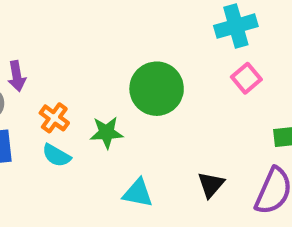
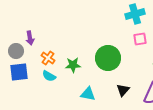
pink square: (246, 78) -> (140, 39), turned 32
green circle: (157, 89) -> (108, 58), moved

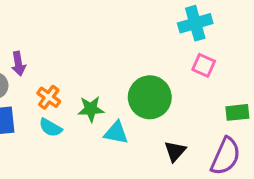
pink square: (140, 39) -> (204, 65), turned 32
cyan triangle: (88, 94) -> (116, 133), moved

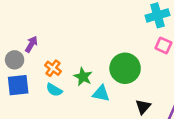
purple arrow: (18, 64) -> (31, 44), turned -140
green star: (91, 109) -> (83, 77), turned 30

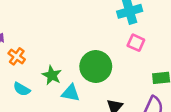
orange cross: (53, 68) -> (17, 56), moved

